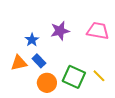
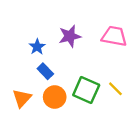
orange triangle: (19, 63) -> (22, 98), moved, turned -36

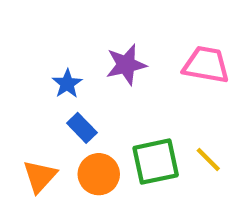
green square: (86, 90) -> (156, 162), turned -36

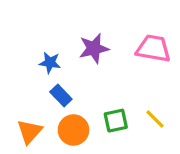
blue star: (67, 84) -> (50, 63), turned -30
green square: (156, 162) -> (116, 121), size x0.7

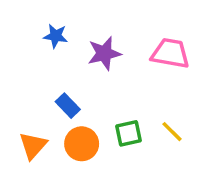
blue star: (50, 63) -> (56, 36), moved

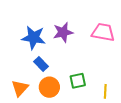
blue star: (56, 36) -> (34, 38), moved, size x1.6
yellow line: (172, 132) -> (105, 91), moved, turned 48

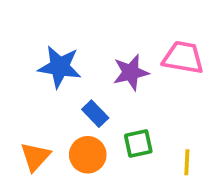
purple star: (63, 32) -> (131, 72), moved
blue rectangle: (41, 64) -> (95, 114), moved

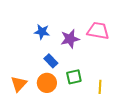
blue star: (60, 67) -> (42, 32), moved, size x0.7

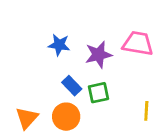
green square: (74, 77) -> (98, 93), moved
yellow line: (100, 87) -> (146, 111), moved

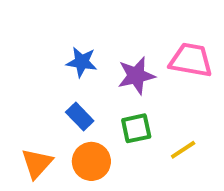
blue rectangle: (72, 86) -> (80, 117), moved
yellow line: (146, 111) -> (183, 150), moved, turned 54

